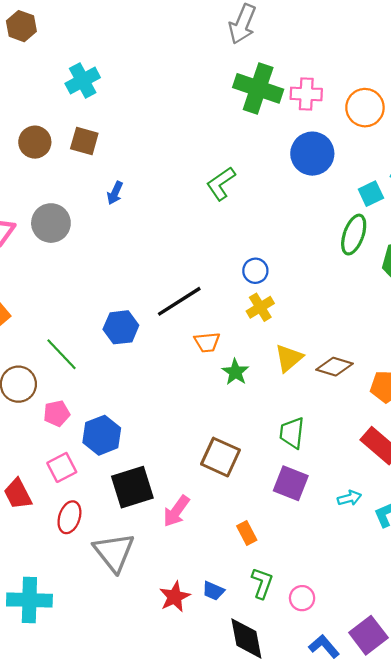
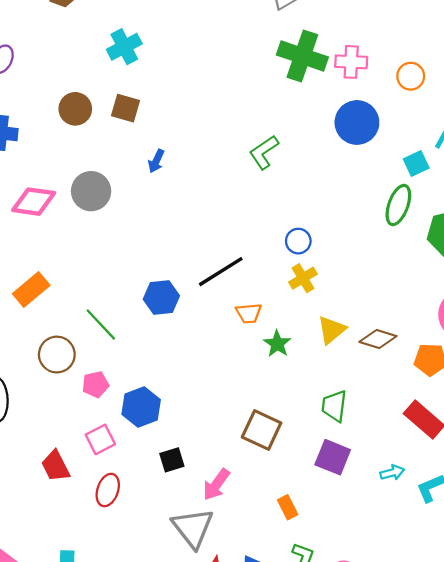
orange circle: (365, 108) -> (411, 76), size x0.7
black square: (132, 487) -> (172, 460), size x0.6
gray triangle: (114, 552) -> (193, 528), moved

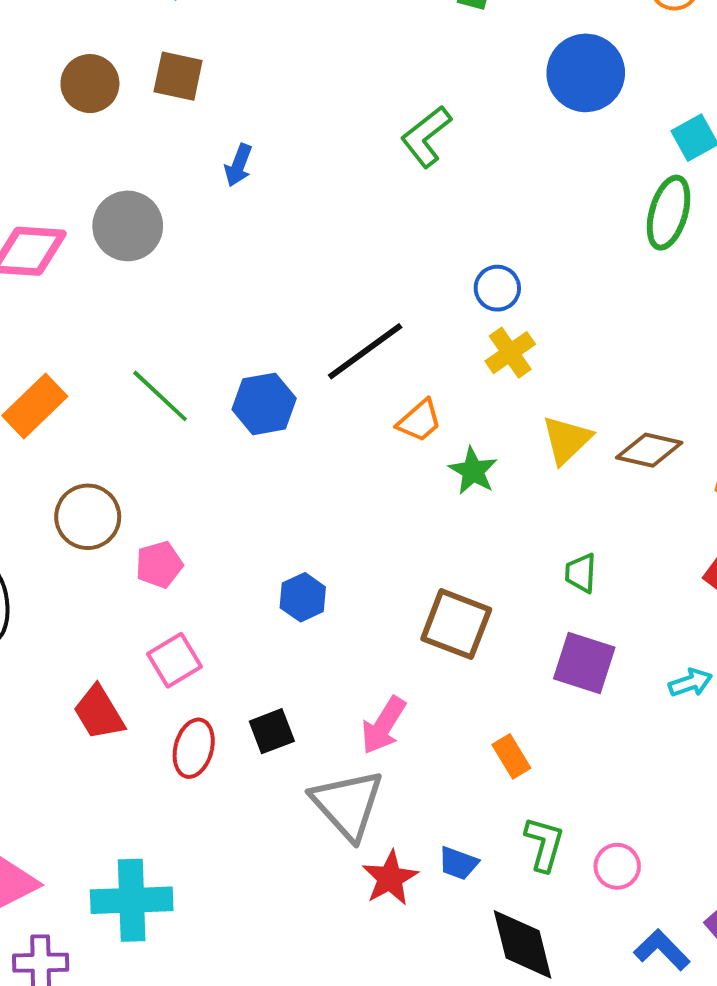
orange trapezoid: (249, 313) -> (419, 421), turned -32
green line: (101, 324) -> (160, 396), moved
green trapezoid: (334, 406) -> (581, 573), size x0.7
blue hexagon: (141, 407) -> (303, 597), moved, size x0.7
black square: (172, 460) -> (272, 731), moved

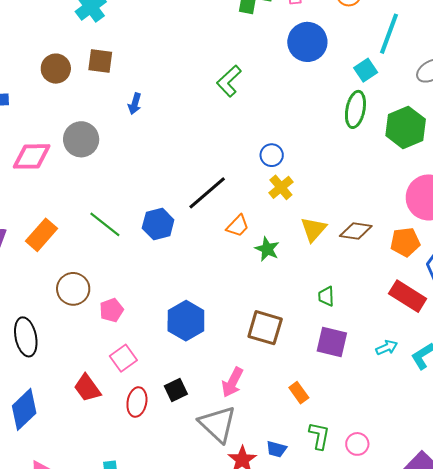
blue hexagon: (303, 597) -> (186, 321), size x1.6

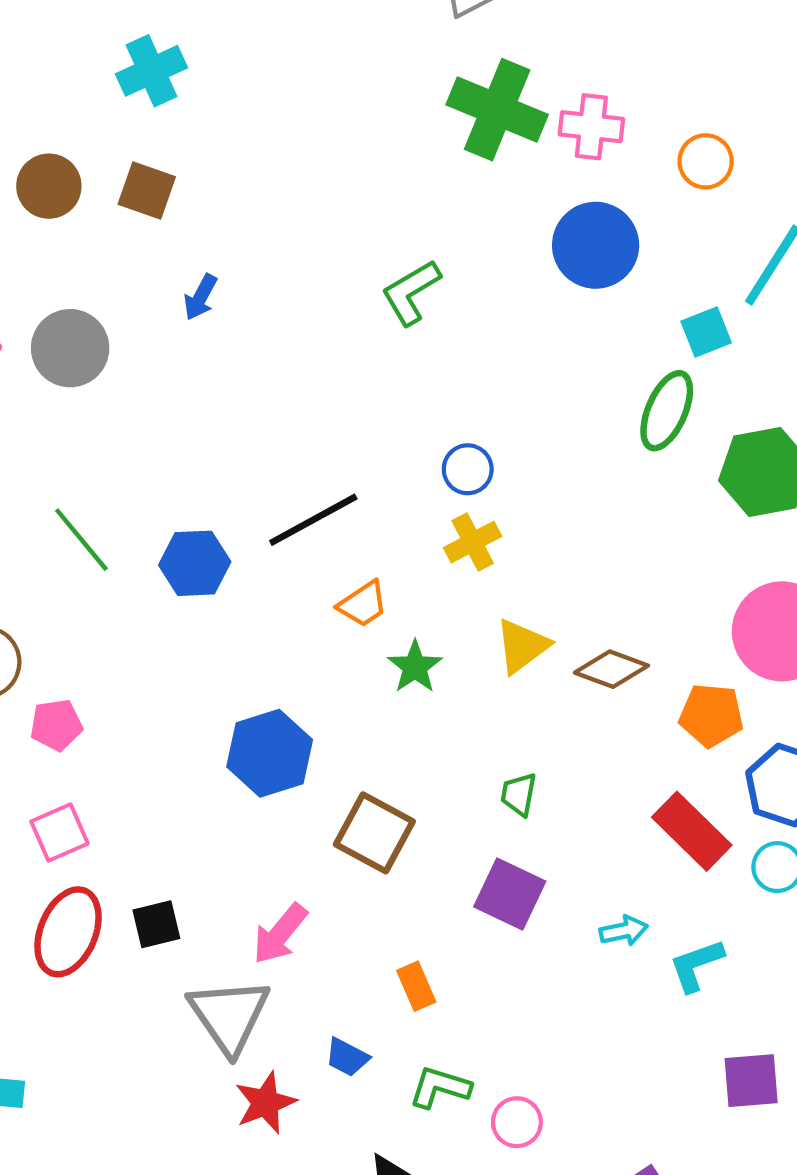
blue hexagon: (186, 321) -> (270, 753), moved
red ellipse: (137, 402) -> (68, 932), size x1.4
green L-shape: (319, 436) -> (440, 1087), turned -96
blue trapezoid: (276, 449) -> (347, 1057), moved

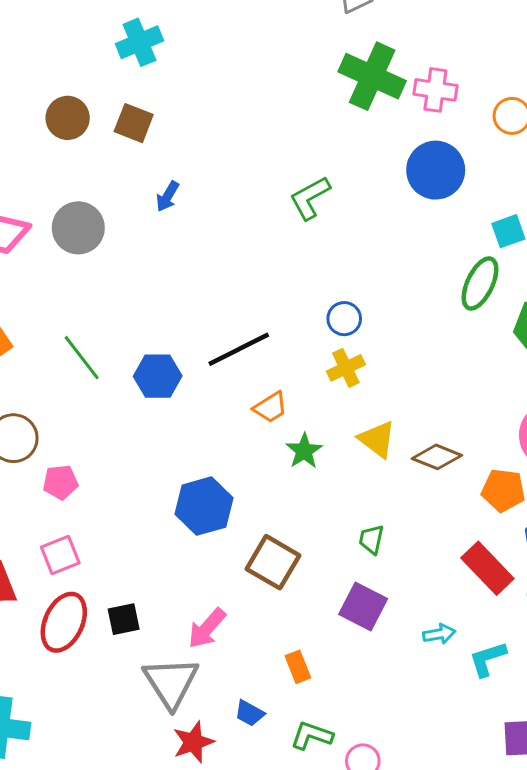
yellow triangle: (522, 646) -> (377, 439), turned -48

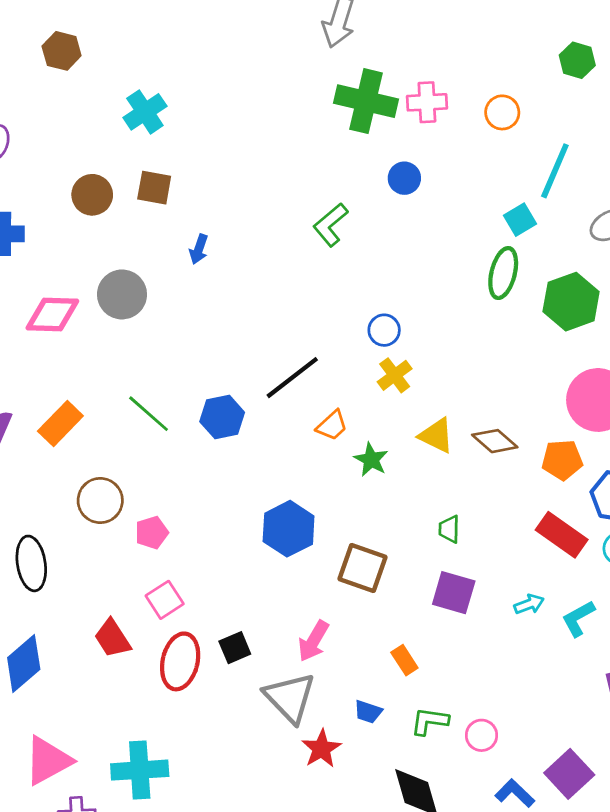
blue circle: (436, 170) -> (404, 178), moved, size x0.6
brown diamond: (437, 457) -> (495, 441), turned 30

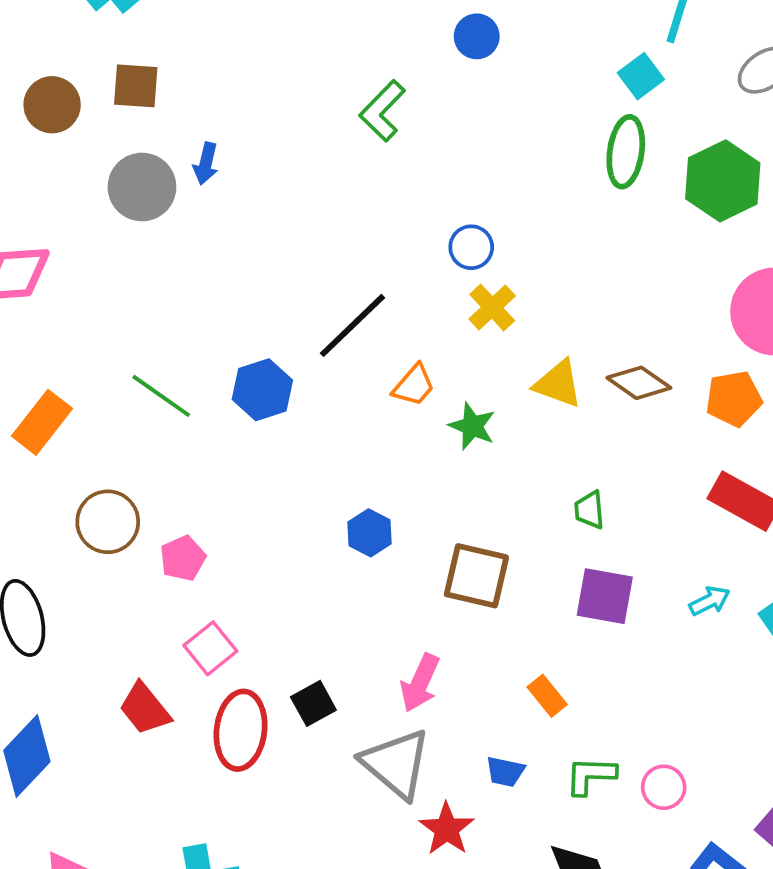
gray circle: (122, 294) -> (142, 187), moved
blue hexagon: (289, 529) -> (370, 533), size x0.6

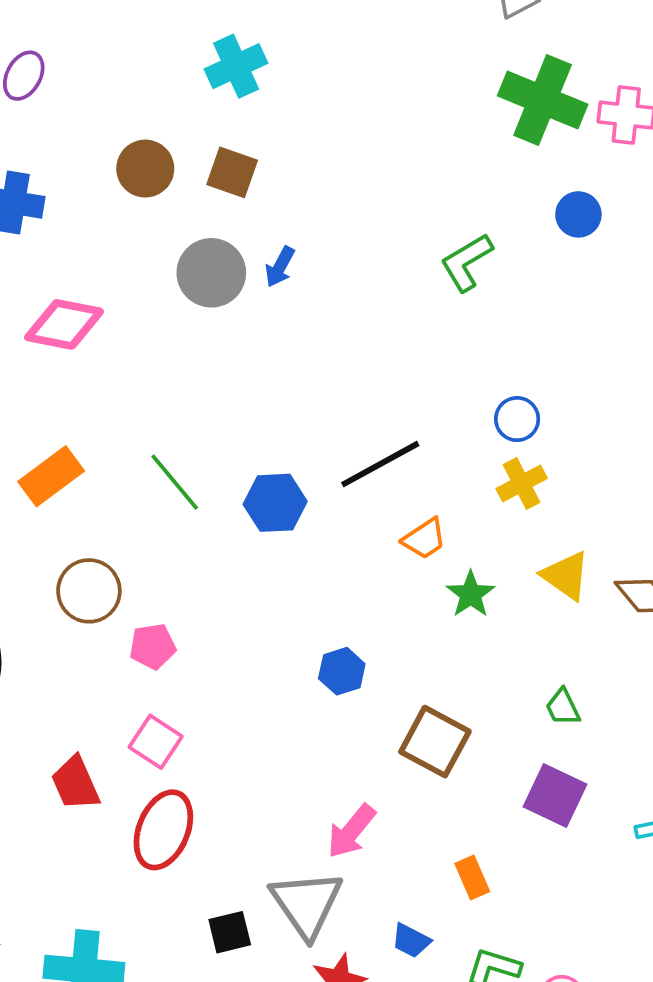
green trapezoid: (589, 510) -> (563, 707), turned -36
pink square: (210, 648) -> (156, 742), turned -33
black square: (313, 703) -> (230, 932), moved

